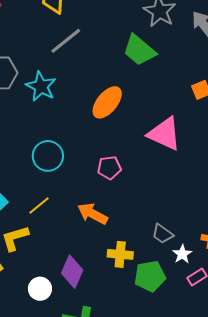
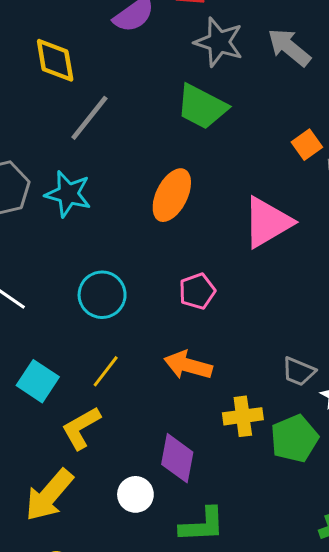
pink triangle: (164, 134) -> (267, 222), turned -42

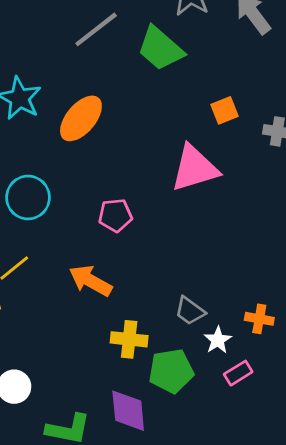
gray line: (89, 118) -> (96, 29), moved
orange square: (307, 145) -> (225, 110), moved
orange ellipse: (172, 195) -> (81, 118), moved
purple diamond: (177, 458) -> (128, 411), moved, turned -30

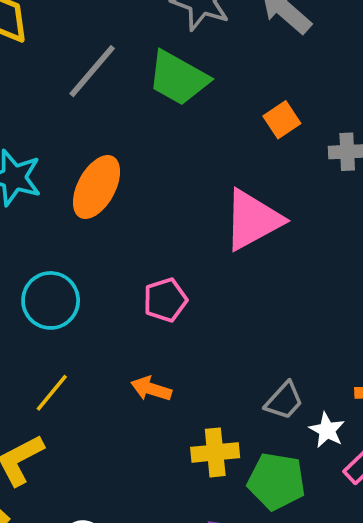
orange square: (225, 110) -> (282, 120), moved
orange arrow: (91, 281) -> (151, 389), size x0.7
gray trapezoid: (190, 311) -> (284, 401), turned -72
green pentagon: (171, 371) -> (276, 481), turned 30

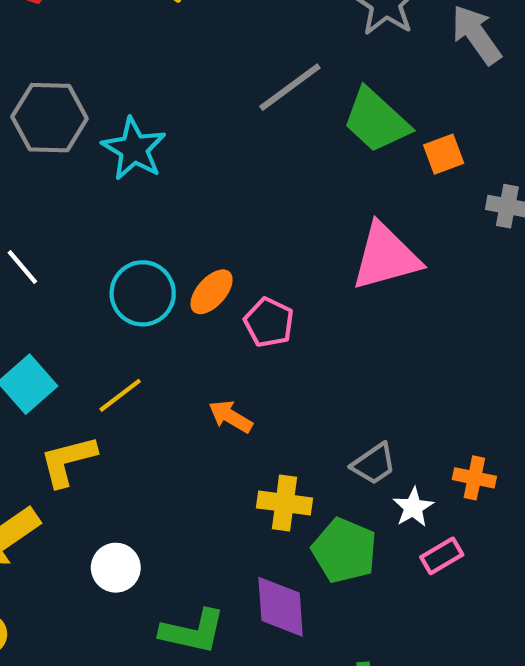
gray line: (92, 71) -> (290, 87), moved
green trapezoid: (178, 78) -> (376, 121), moved
orange ellipse: (96, 187) -> (212, 292), moved, size x0.7
pink pentagon: (165, 300) -> (269, 322), turned 30

